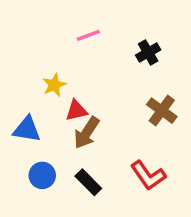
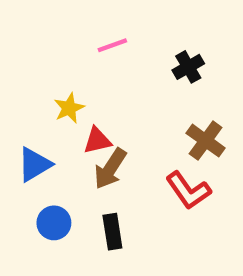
blue triangle: (27, 129) -> (34, 164), turned -40
red L-shape: (148, 175) -> (188, 190), moved
black rectangle: (88, 182) -> (112, 232), turned 36

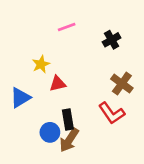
brown arrow: (110, 169) -> (69, 140), moved
blue circle: (54, 223) -> (50, 132), moved
black rectangle: (112, 232) -> (68, 120), moved

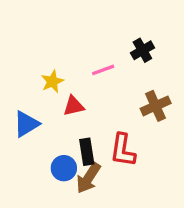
pink line: (67, 27) -> (103, 70), moved
brown cross: (122, 84) -> (156, 106), turned 30
red L-shape: (112, 113) -> (123, 150), moved, turned 44

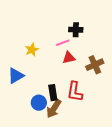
black cross: (142, 50) -> (76, 30), moved, turned 32
red triangle: (74, 106) -> (69, 58), moved

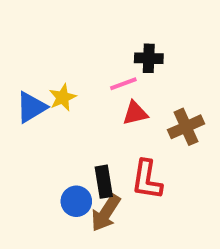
blue triangle: (16, 76) -> (31, 107), moved

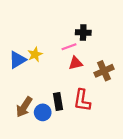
brown arrow: (106, 213) -> (24, 107), moved

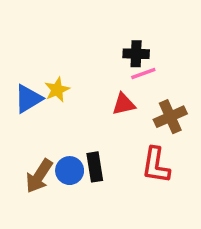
pink line: (69, 47) -> (143, 74), moved
red L-shape: (82, 100) -> (156, 165), moved
blue circle: (43, 112) -> (70, 171), moved

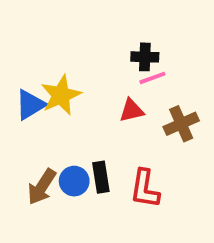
yellow star: (57, 90) -> (61, 95), size x1.5
red L-shape: (156, 165) -> (145, 189), moved

